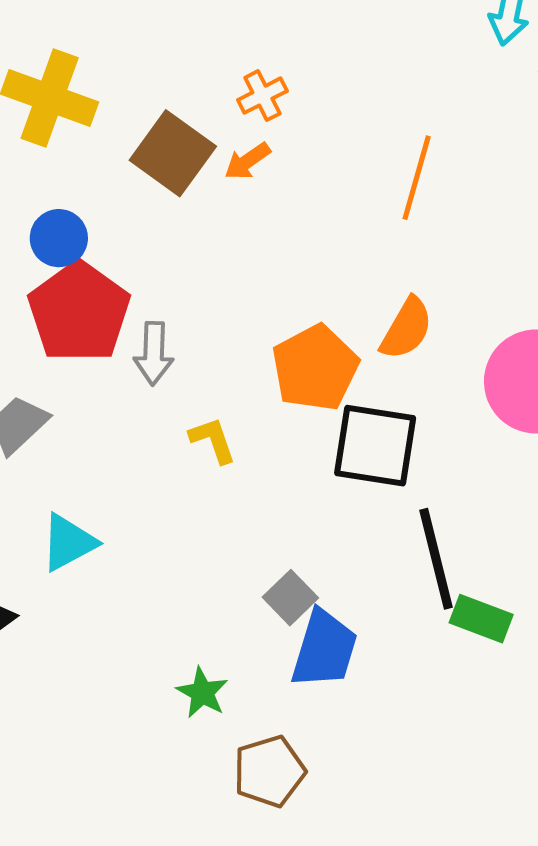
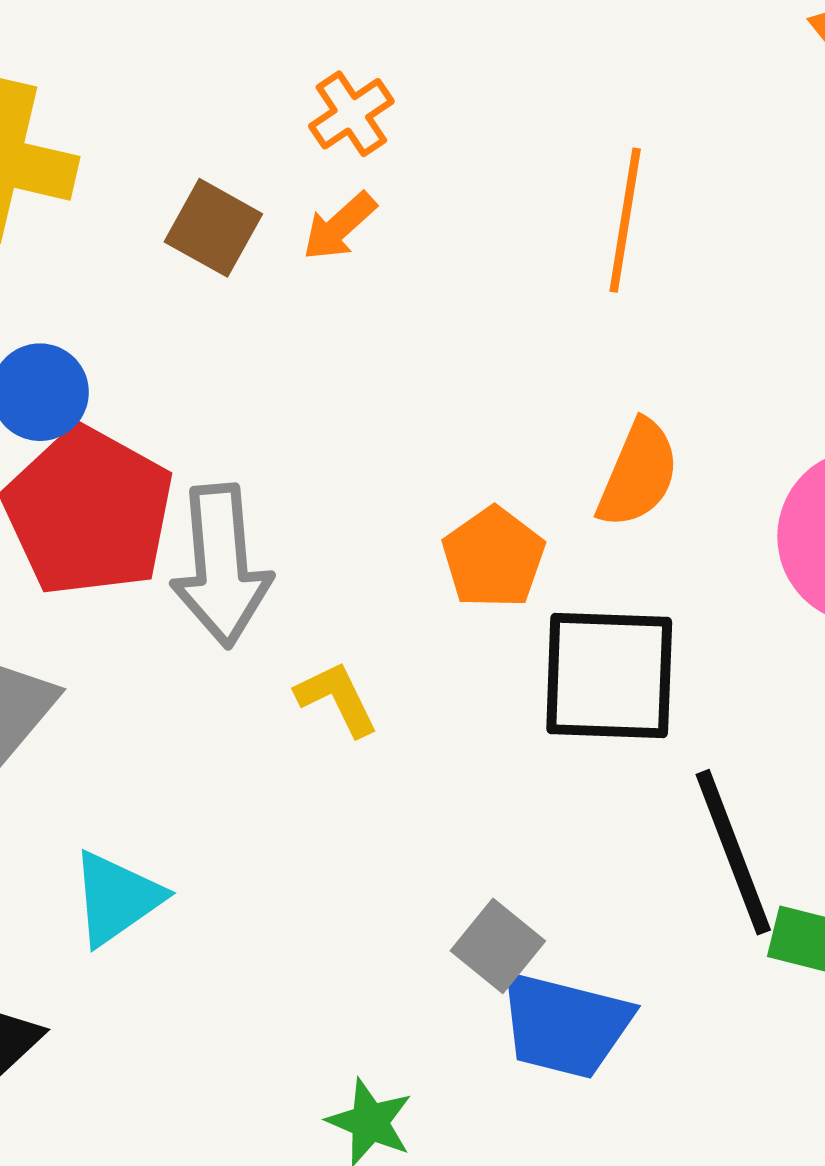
brown square: (173, 153) -> (213, 228), size x0.7
gray arrow: (154, 353) -> (221, 566), size x1.5
orange pentagon: (315, 368) -> (493, 558), size x0.7
blue trapezoid: (324, 649) -> (565, 1025), turned 94

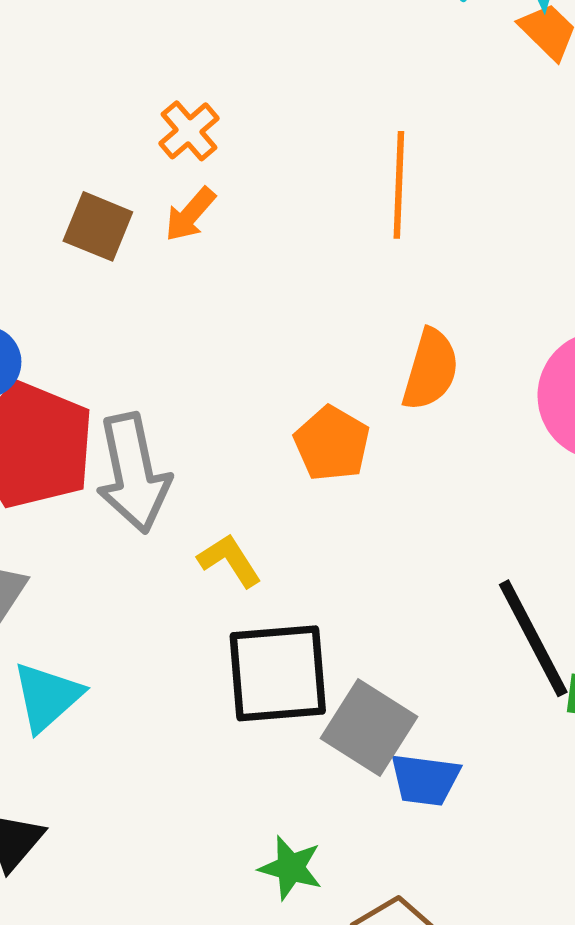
black square: (609, 676) -> (278, 673), moved
cyan triangle: (116, 898) -> (47, 697), moved
gray square: (498, 946) -> (369, 728), size x1.4
blue trapezoid: (565, 1025) -> (425, 780), size x0.7

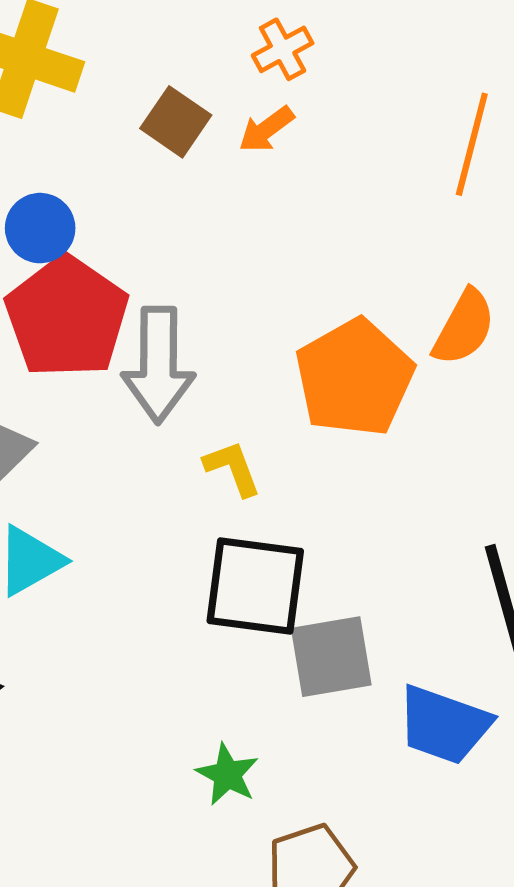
orange pentagon: (332, 444) -> (354, 378), size x1.6
gray square: (369, 728) -> (331, 657), turned 36
blue trapezoid: (425, 780) -> (444, 725), moved, size x1.4

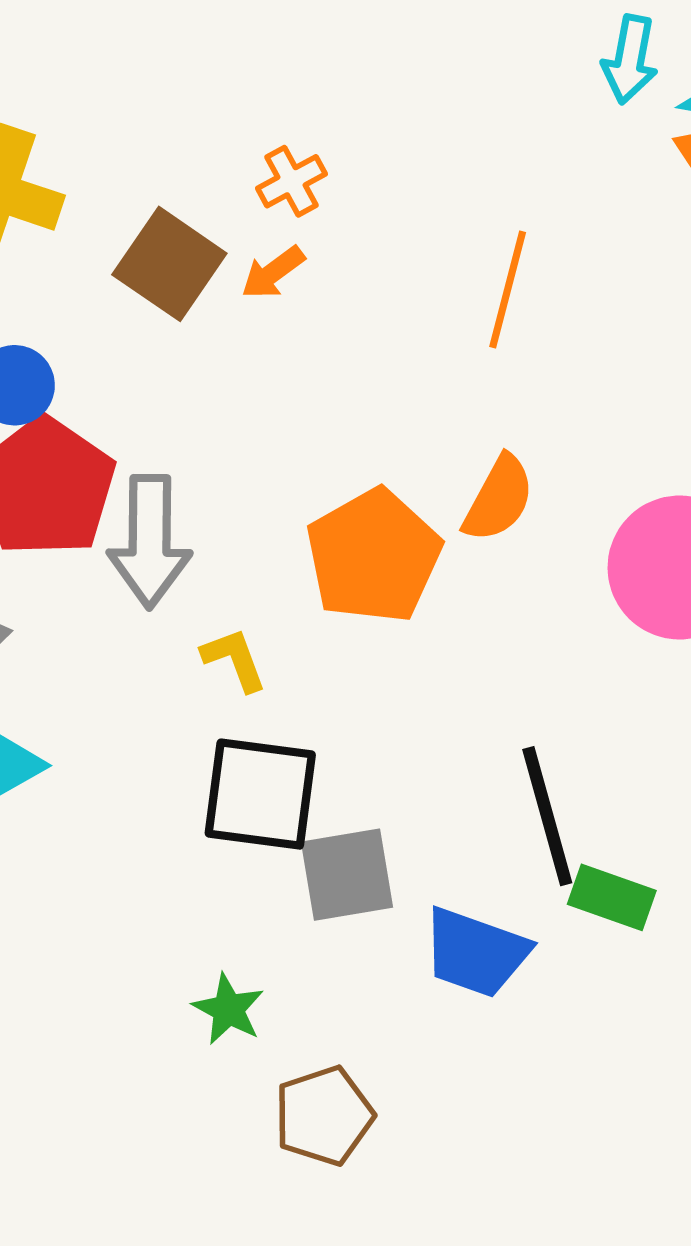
brown square: (176, 122) -> (169, 264), size x1.4

